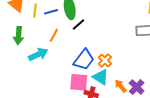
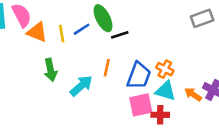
black line: (79, 25) -> (120, 35), turned 40
orange line: (54, 35) -> (107, 68), moved

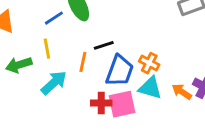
yellow line: (62, 33) -> (47, 49), moved
black line: (120, 35) -> (104, 45), moved
green arrow: (51, 70) -> (19, 65), turned 85
red cross: (160, 115) -> (101, 103), moved

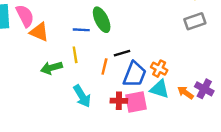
blue line: (54, 18) -> (81, 30), turned 35
cyan arrow: (54, 83) -> (82, 96), moved, turned 100

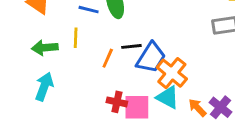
orange cross: (159, 69) -> (172, 73), size x1.5
blue trapezoid: (135, 74) -> (151, 58), moved
cyan arrow: (82, 96) -> (44, 87), moved, turned -140

